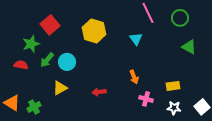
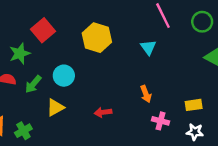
green arrow: (47, 60) -> (33, 84), moved

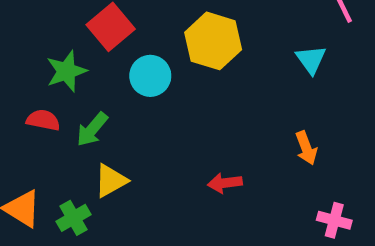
cyan circle: (64, 76) -> (150, 76), moved
yellow triangle: (55, 107) -> (111, 181), moved
pink cross: (161, 121) -> (334, 220), moved

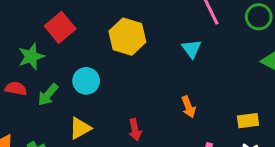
cyan circle: (150, 76) -> (86, 81), moved
yellow triangle: (111, 181) -> (80, 128), moved
red arrow: (225, 183) -> (135, 130), turned -95

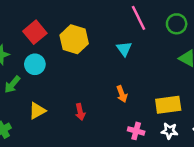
red square: (60, 27) -> (35, 32), moved
cyan circle: (86, 81) -> (35, 64), moved
yellow rectangle: (248, 121) -> (168, 105), size x1.5

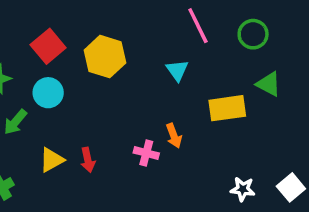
yellow rectangle: (168, 105) -> (227, 108), moved
red arrow: (80, 112) -> (88, 160), moved
pink cross: (136, 131) -> (146, 153), moved

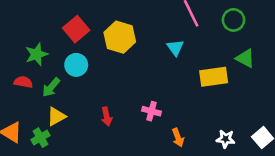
orange arrow: (174, 136) -> (178, 138), moved
yellow triangle: (52, 160) -> (56, 116), moved

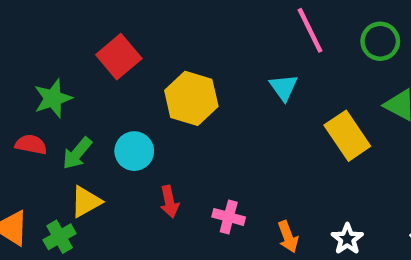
yellow hexagon: (120, 37) -> (191, 98), moved
cyan circle: (76, 65) -> (134, 151), moved
yellow rectangle: (214, 77) -> (347, 136), turned 64
pink cross: (152, 111) -> (229, 217), moved
white star: (226, 139) -> (347, 239), moved, turned 30

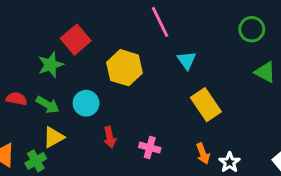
pink line: (310, 30) -> (160, 22), moved
green star: (53, 98) -> (51, 65), moved
yellow rectangle: (347, 136) -> (206, 105), moved
green arrow: (77, 153) -> (48, 105), turned -100
orange arrow: (288, 237) -> (203, 153), moved

